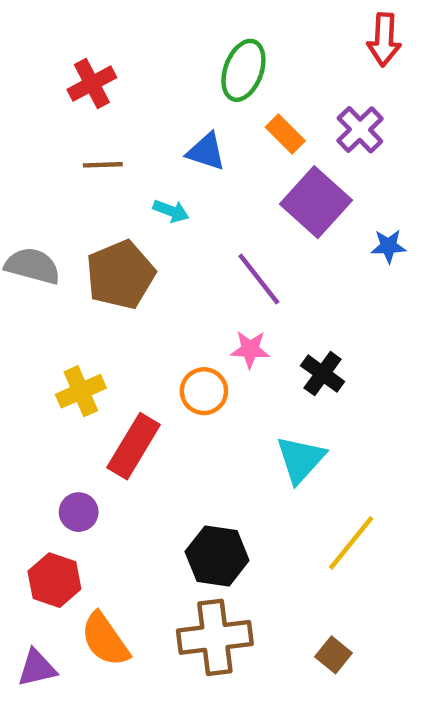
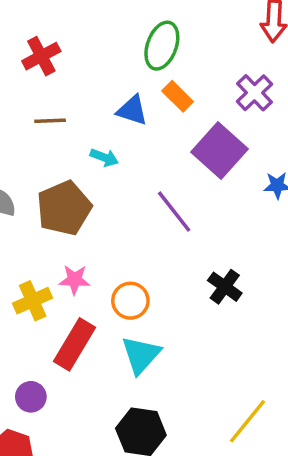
orange rectangle: (285, 134) -> (178, 96), moved
pink star: (250, 349) -> (75, 280), moved
cyan triangle: (301, 459) -> (141, 355), moved

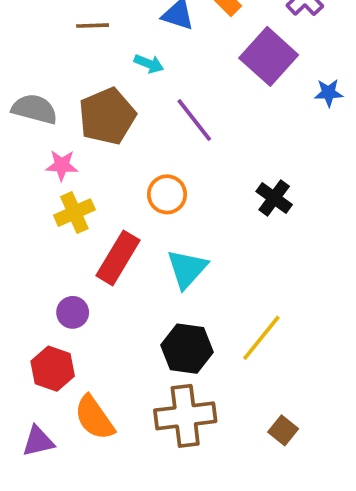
purple line: (174, 212) -> (194, 120), moved
pink star: (75, 280) -> (62, 165), moved
orange circle: (130, 301) -> (167, 194), moved
yellow line: (247, 421) -> (261, 338), moved

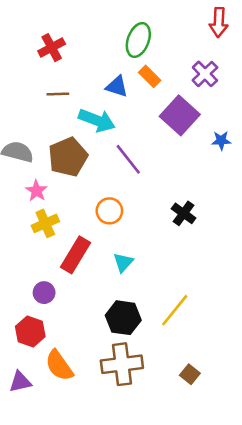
cyan arrow: (149, 64) -> (97, 120), size x1.8
pink star: (62, 165) -> (37, 191), turned 30
cyan triangle: (187, 269) -> (123, 262), size x0.7

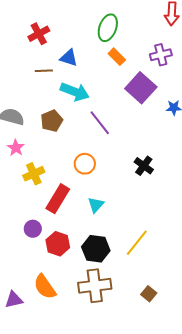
purple cross: (205, 74) -> (161, 55), turned 30
blue triangle: (117, 86) -> (69, 58), moved
brown pentagon: (68, 157) -> (52, 121), size x0.7
pink star: (37, 191) -> (16, 148), moved
red hexagon: (30, 332) -> (58, 244), moved

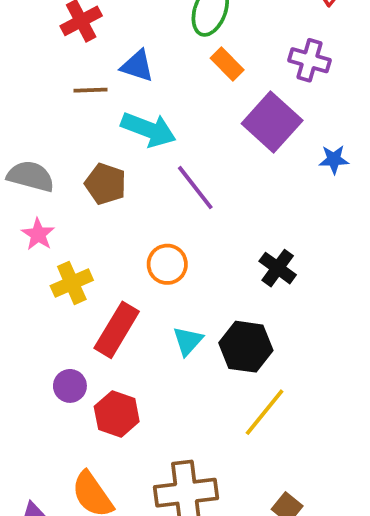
purple cross: (161, 55) -> (310, 60), turned 30
brown pentagon: (52, 121) -> (105, 184), turned -30
black hexagon: (96, 249) -> (246, 347), moved

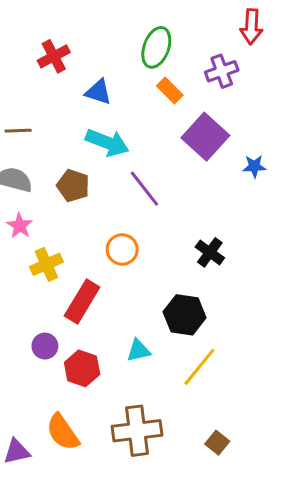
purple cross: (310, 60) -> (222, 71), moved, turned -36
brown line: (91, 90) -> (18, 131), moved
cyan triangle: (188, 341) -> (138, 351), moved, turned 35

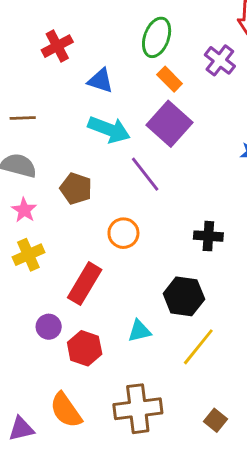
purple cross: (222, 71) -> (220, 60), turned -32
purple square: (205, 137) -> (170, 124), moved
brown pentagon: (73, 186) -> (76, 189), moved
black cross: (210, 252) -> (208, 236), turned -32
yellow cross: (46, 264) -> (28, 255), moved

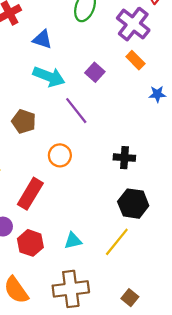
purple cross: (220, 60) -> (133, 24), size x1.4
orange rectangle: (170, 79) -> (135, 60), moved
purple square: (170, 124) -> (95, 72), size x0.6
black hexagon: (184, 296) -> (133, 204), moved
cyan triangle: (139, 331) -> (73, 241), moved

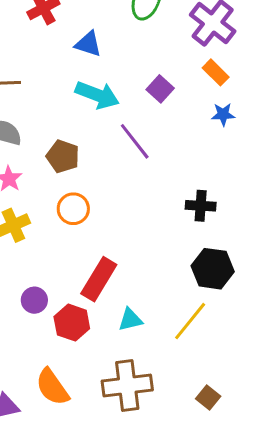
blue star: (157, 94) -> (223, 114), moved
orange circle: (60, 155) -> (73, 209), moved
red rectangle: (30, 194) -> (99, 279), moved

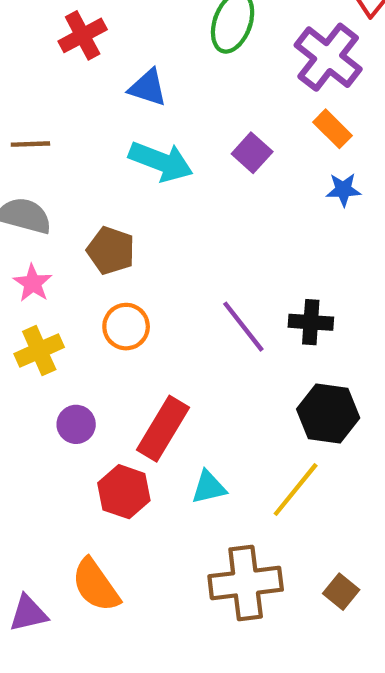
purple line: (135, 141) -> (243, 327), moved
purple circle: (34, 300) -> (76, 424), moved
brown cross: (127, 386) -> (246, 583), moved
brown square: (208, 397) -> (341, 592), moved

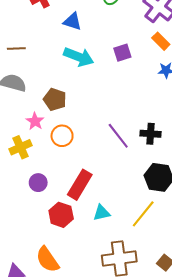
purple square: (252, 153) -> (122, 53), turned 30
pink star: (33, 283) -> (35, 121), moved

